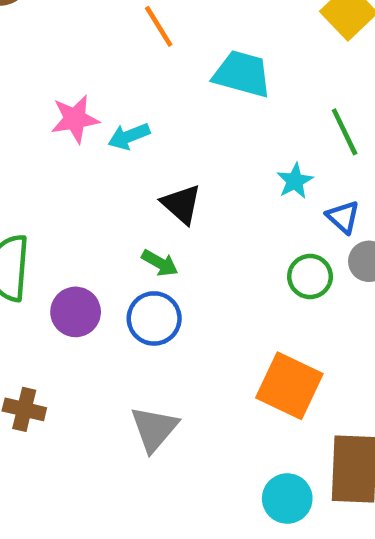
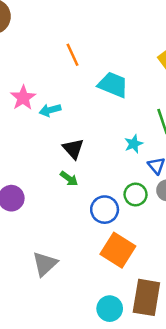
pink star: (75, 119) -> (23, 98), turned -30
green arrow: (160, 263) -> (69, 179), moved
blue circle: (154, 318) -> (105, 210), moved

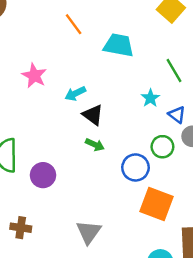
cyan arrow: (50, 110) -> (75, 94), moved

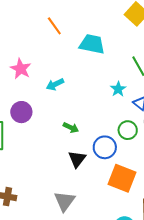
black triangle: (93, 115) -> (77, 159), moved, turned 30
purple circle: (43, 175) -> (21, 112), moved

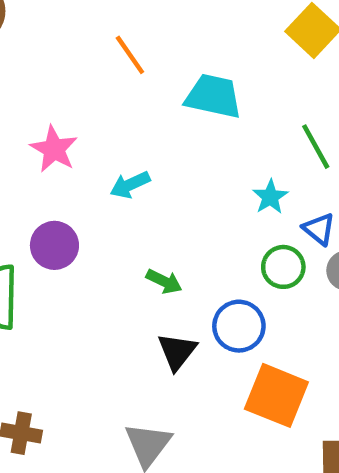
green circle: (128, 130) -> (283, 267), moved

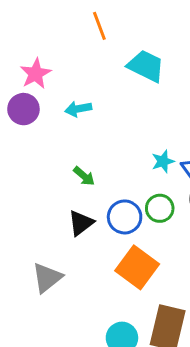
cyan star: (270, 197) -> (163, 161), moved
purple circle: (54, 245) -> (23, 109), moved
green circle: (283, 267) -> (160, 208), moved

